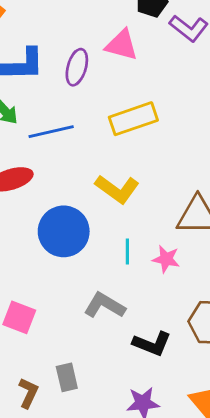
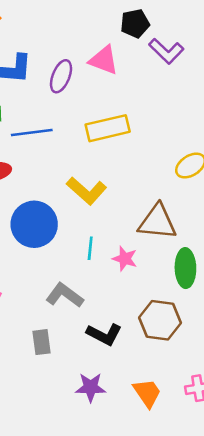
gray rectangle: (67, 377) -> (42, 342), moved

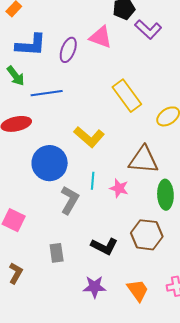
yellow rectangle: (108, 128) -> (127, 96), moved, turned 68
gray L-shape: (65, 295) -> (70, 200), moved, turned 84

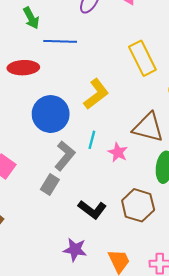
yellow L-shape: (89, 137) -> (96, 94), turned -88
gray rectangle: (57, 253) -> (50, 185), moved, turned 30

